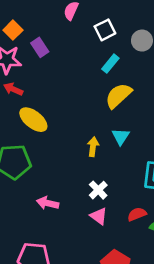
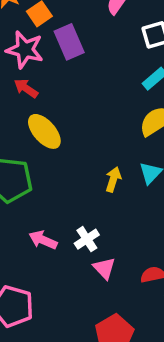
purple rectangle: (40, 47) -> (69, 42), size x1.4
white cross: (98, 190) -> (87, 239), moved

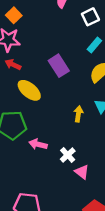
purple rectangle: (69, 42) -> (59, 66), moved
pink arrow: (43, 240) -> (38, 144), moved

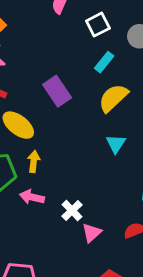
yellow arrow: (78, 114) -> (34, 162), moved
pink triangle: (82, 172) -> (92, 233), turned 42

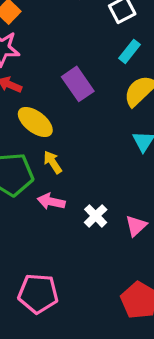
yellow arrow: (34, 162) -> (53, 162), turned -40
pink triangle: (92, 233) -> (136, 226), moved

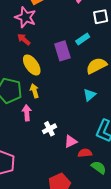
cyan rectangle: (130, 51) -> (83, 39), moved
pink arrow: (51, 202) -> (27, 113), turned 56

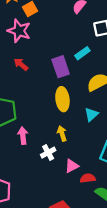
red arrow: (24, 39) -> (21, 64), moved
yellow ellipse: (32, 65) -> (62, 99), moved, turned 30
yellow arrow: (34, 91) -> (62, 133), moved

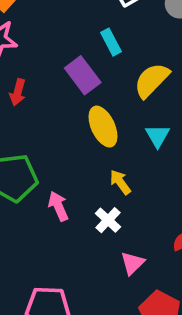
cyan rectangle: (82, 53) -> (111, 42), turned -64
red arrow: (21, 64) -> (18, 92), turned -96
pink triangle: (72, 166) -> (132, 263), moved

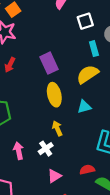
cyan rectangle: (111, 42) -> (94, 49), moved
cyan triangle: (158, 136) -> (84, 107), turned 32
pink arrow: (58, 206) -> (19, 151), moved

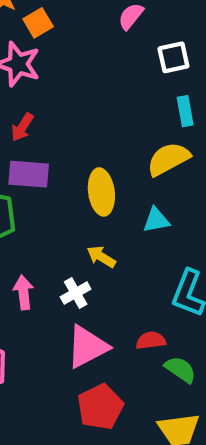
purple rectangle: (49, 63) -> (29, 174), moved, turned -66
yellow arrow: (57, 128) -> (101, 257), turned -40
pink triangle: (54, 176) -> (87, 347), size x1.6

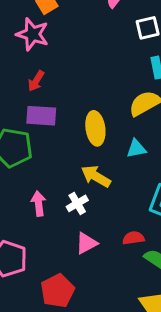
yellow arrow: (101, 257) -> (96, 176), size x1.4
pink triangle: (87, 347) -> (86, 243), size x0.7
red pentagon: (100, 407) -> (58, 291), moved

